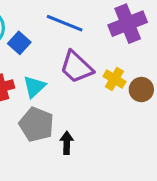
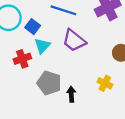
yellow cross: (114, 79) -> (105, 83), moved
cyan triangle: (34, 87) -> (42, 46), moved

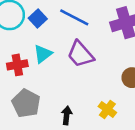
blue square: (33, 27) -> (38, 18), moved
gray pentagon: (49, 83) -> (26, 103), moved

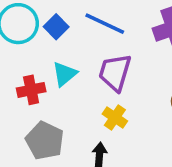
purple trapezoid: (80, 54) -> (115, 72), turned 60
yellow cross: (107, 109) -> (115, 117), moved

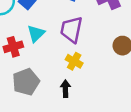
gray pentagon: (45, 141) -> (26, 82), turned 30

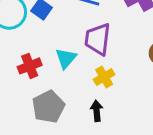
cyan triangle: (36, 34) -> (66, 58), moved
yellow cross: (74, 61) -> (104, 77), turned 35

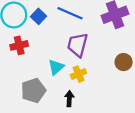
cyan triangle: (66, 58) -> (56, 67), moved
red cross: (30, 66) -> (19, 45), moved

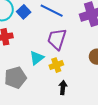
black arrow: (69, 99) -> (63, 88), moved

